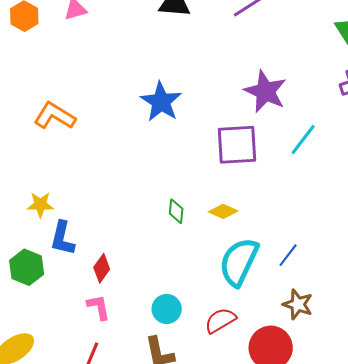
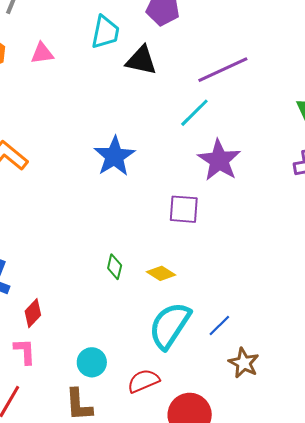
cyan line: (303, 139) -> (194, 113), moved
purple square: (237, 145) -> (184, 209), size x0.7
brown star: (298, 304) -> (244, 363), moved

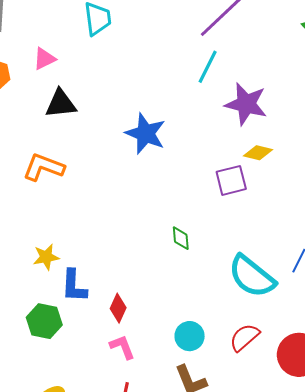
black triangle: (141, 60) -> (61, 104), moved
purple square: (184, 209) -> (231, 180), moved
yellow diamond: (161, 273) -> (258, 153), moved
cyan semicircle: (170, 325) -> (252, 276), turned -66

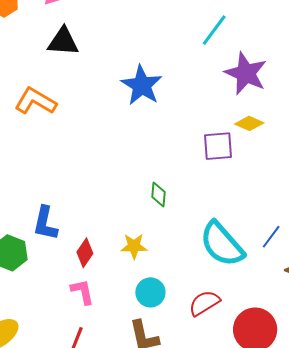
yellow star: (46, 257) -> (134, 246), moved

